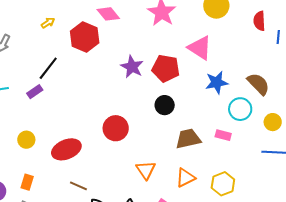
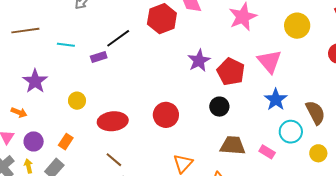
blue star: (217, 82) -> (276, 100), turned 30

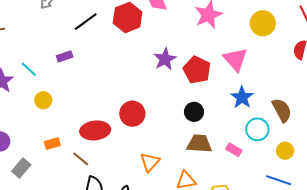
black line: (118, 38) -> (86, 22), moved
cyan line: (66, 45) -> (29, 69), moved, turned 36
black circle: (219, 107) -> (194, 112), moved
red ellipse: (113, 121) -> (95, 130), moved
orange rectangle: (66, 142) -> (52, 144), moved, turned 42

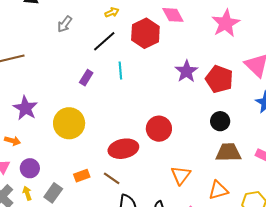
purple rectangle: (65, 56) -> (86, 78), turned -35
cyan line: (29, 69) -> (120, 71), moved, turned 48
yellow circle: (43, 100) -> (69, 123), size x1.8
orange rectangle: (52, 144) -> (82, 176), moved

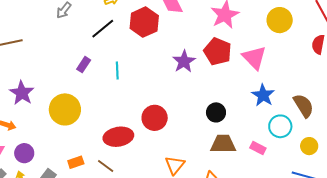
cyan line: (120, 71) -> (117, 71), moved
red pentagon: (219, 79) -> (218, 51), moved

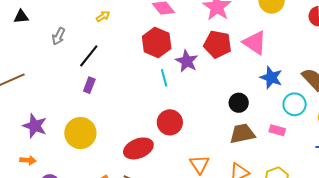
red hexagon: (144, 22) -> (157, 42), moved
black line: (103, 29) -> (89, 56), moved
cyan line: (117, 71) -> (164, 78), moved
black circle: (216, 112) -> (239, 103), moved

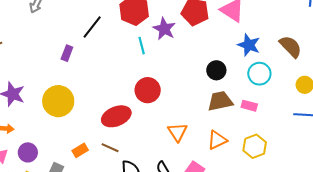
black line: (89, 56) -> (92, 27), moved
cyan circle: (295, 104) -> (259, 74), moved
pink rectangle: (277, 130) -> (249, 106), moved

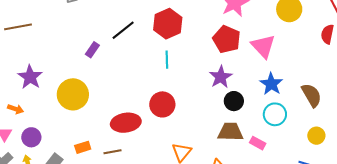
purple star: (164, 29) -> (221, 77), moved
brown line: (110, 148) -> (112, 152), turned -48

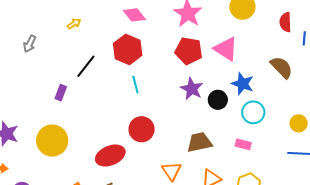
brown semicircle: (312, 95) -> (281, 67), moved
black circle: (234, 101) -> (218, 100), moved
brown trapezoid: (230, 132) -> (199, 142), moved

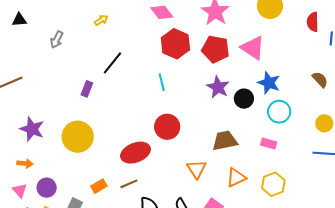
red hexagon: (128, 49) -> (175, 44), moved
brown semicircle: (281, 67) -> (320, 80), moved, size x0.7

